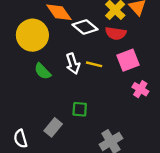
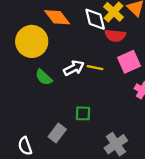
white diamond: (85, 27) -> (95, 19), moved, turned 40
white arrow: (73, 64) -> (74, 68), turned -96

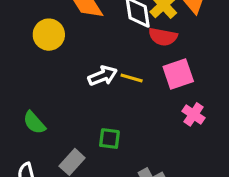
yellow circle: (32, 41) -> (49, 35), size x0.7
green semicircle: (44, 77) -> (34, 123), moved

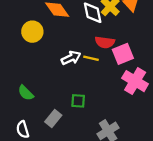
red semicircle: (163, 37) -> (105, 42), moved
pink cross: (194, 114) -> (135, 81), size x1.6

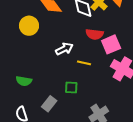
yellow line: (91, 58) -> (84, 63), moved
green semicircle: (26, 93) -> (24, 81), turned -35

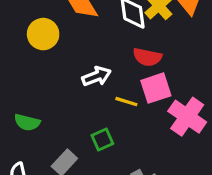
pink square: (111, 44) -> (156, 88), moved
green square: (71, 88) -> (102, 139), turned -32

